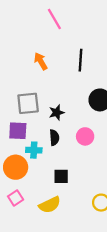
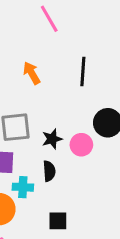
pink circle: (85, 136) -> (81, 145), moved

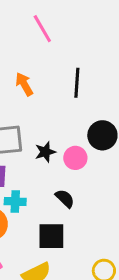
black semicircle: (49, 171) -> (65, 198), moved, turned -42
black square: (58, 221) -> (51, 236), size x1.4

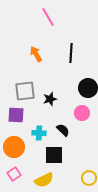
pink circle: (75, 158) -> (82, 113), moved
cyan cross: (15, 202) -> (39, 133), moved

